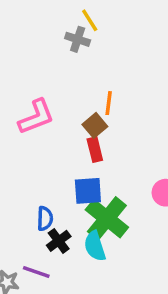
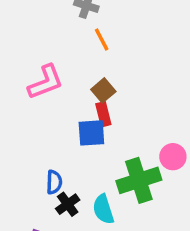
orange line: (109, 103) -> (102, 40), moved, turned -35
blue square: (88, 191) -> (91, 133), moved
green cross: (107, 219) -> (139, 180), moved, turned 33

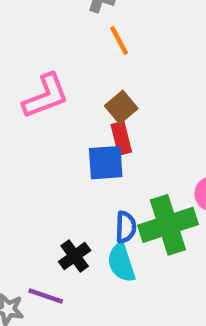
blue semicircle: (54, 182) -> (126, 227), moved

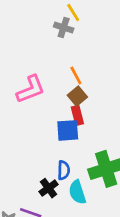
orange line: (119, 40) -> (76, 76), moved
blue semicircle: (126, 227) -> (64, 170), moved

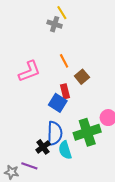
brown square: (77, 96) -> (82, 77), moved
blue square: (68, 130) -> (58, 103), turned 36
blue semicircle: (64, 170) -> (55, 133), size x1.6

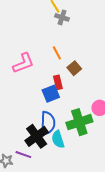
gray cross: (55, 24) -> (62, 17), moved
blue square: (58, 103) -> (51, 94), turned 36
black cross: (43, 147) -> (37, 136), size x1.6

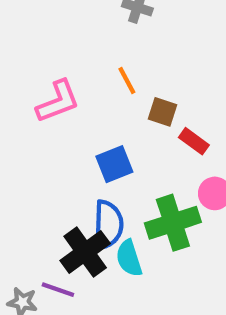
brown square: (74, 68) -> (162, 112), turned -32
red rectangle: (58, 82) -> (194, 141), moved, turned -40

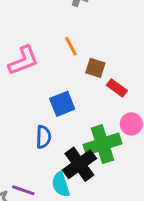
blue semicircle: (108, 225) -> (43, 137), moved, size x0.7
black cross: (85, 252) -> (79, 164), moved
cyan semicircle: (129, 258) -> (61, 184), moved

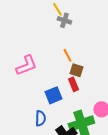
orange line: (71, 46) -> (67, 55), moved
red rectangle: (117, 88) -> (73, 84), moved, turned 32

